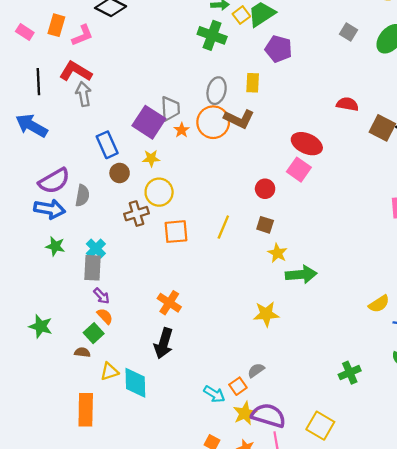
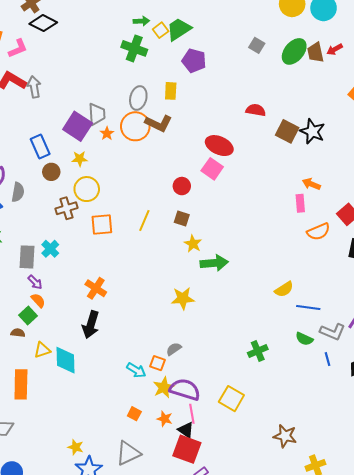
gray arrow: (83, 94) -> (34, 87), moved
cyan cross: (96, 249) -> (50, 249), moved
orange square: (238, 386) -> (158, 363), turned -35

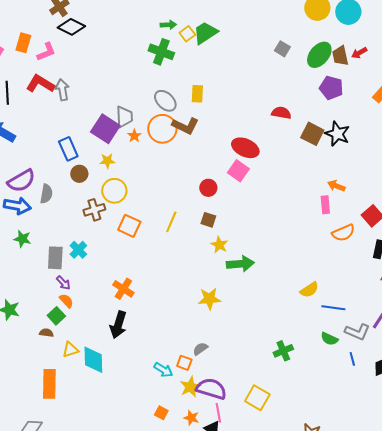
purple pentagon: (194, 61) -> (331, 88), moved
gray ellipse: (138, 98) -> (165, 101), turned -60
orange square: (102, 224) -> (129, 226), turned 30

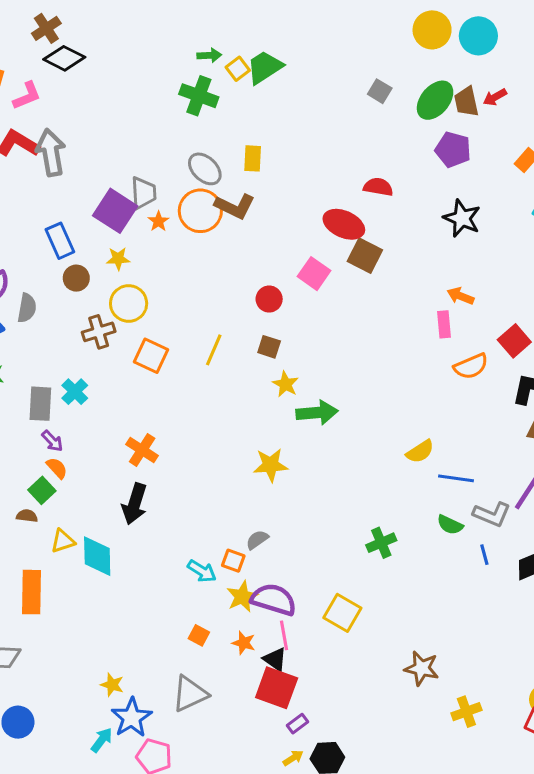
gray arrow: (62, 90) -> (51, 152), size x1.4
brown square: (312, 134) -> (365, 256), moved
red ellipse: (245, 148) -> (344, 224), moved

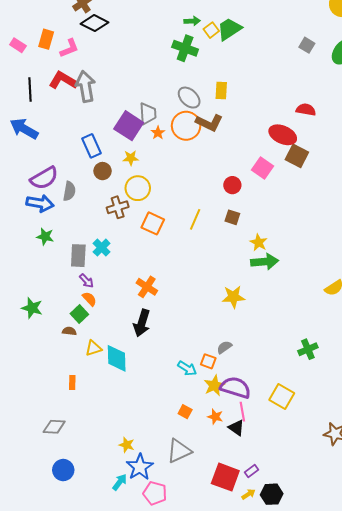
yellow star: (286, 384) -> (259, 243), moved
orange rectangle: (31, 592) -> (72, 382), size x0.5
red square: (277, 688) -> (225, 477), moved

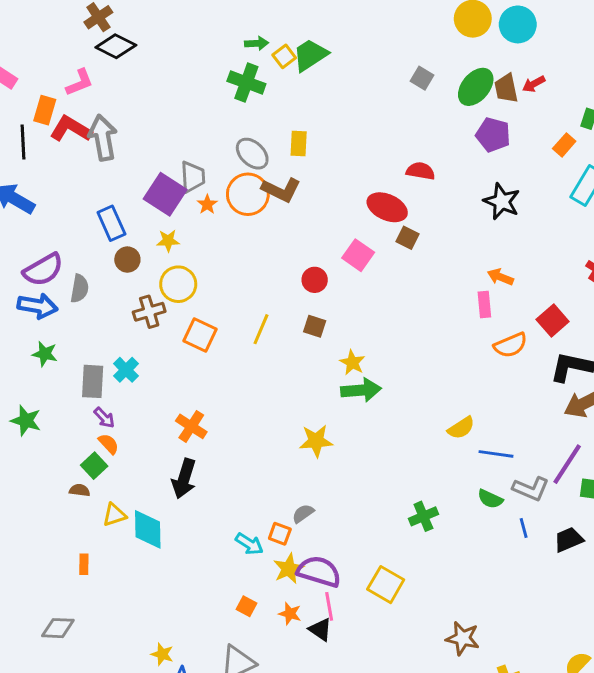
orange rectangle: (46, 39) -> (45, 110), moved
brown square: (297, 156) -> (407, 238), size x0.7
green star: (32, 308) -> (26, 421), moved

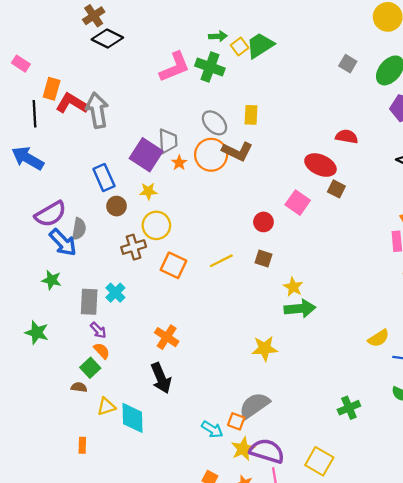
pink L-shape: (80, 83) -> (175, 67), moved, size x1.4
blue arrow: (37, 306) -> (63, 242), moved, turned 36
yellow line: (261, 329) -> (221, 261), turned 40
black arrow: (184, 479) -> (161, 378), turned -40
gray semicircle: (303, 513) -> (254, 405), size x1.8

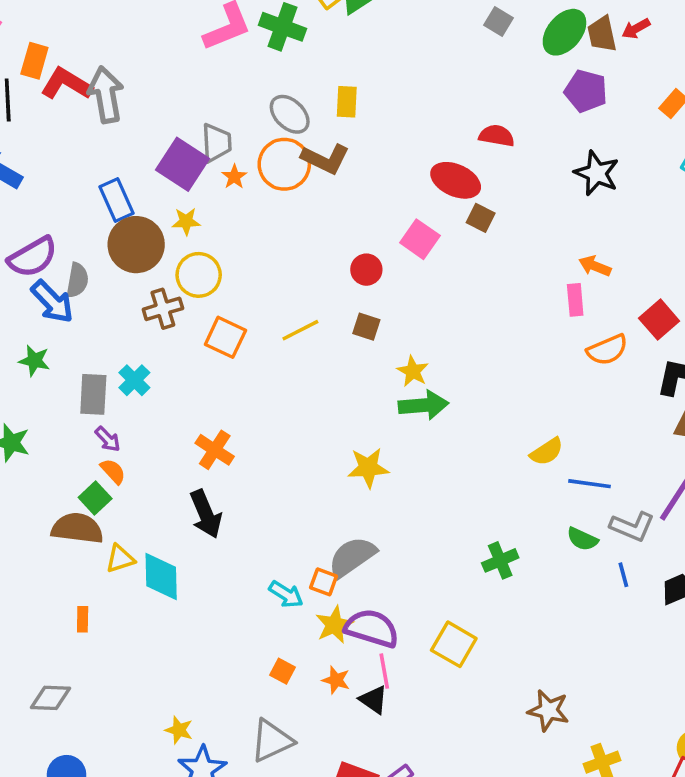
brown circle: (117, 206) -> (136, 245), size x1.8
brown semicircle: (79, 387) -> (77, 528), size x2.0

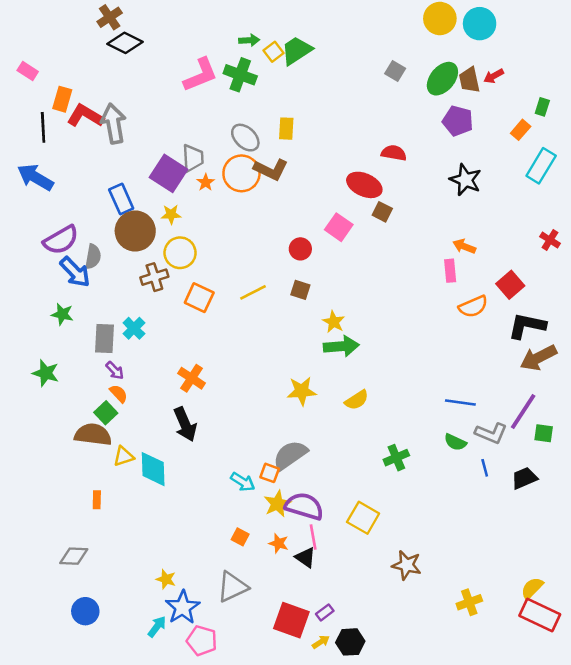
yellow semicircle: (547, 452) -> (357, 400), moved
brown star: (548, 710) -> (407, 565), moved

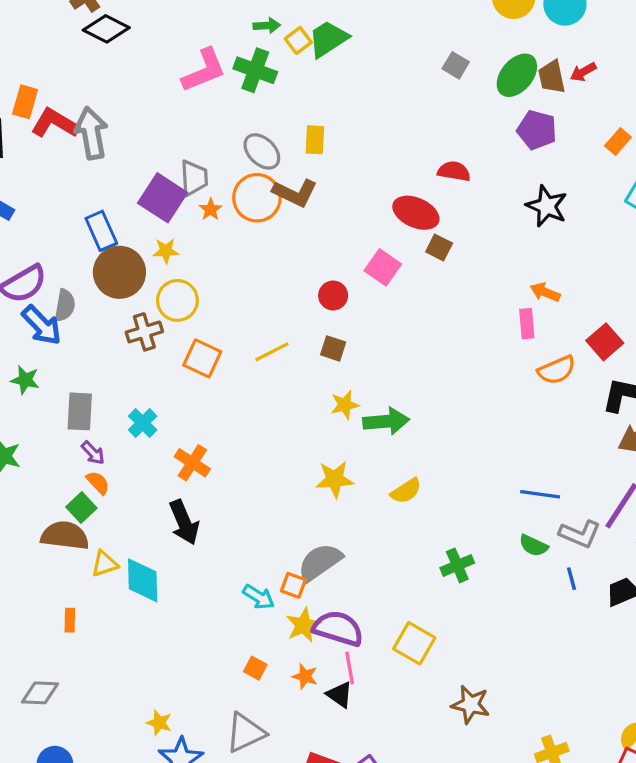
yellow star: (334, 322) -> (345, 405), moved, turned 30
cyan cross: (134, 328) -> (143, 423), moved

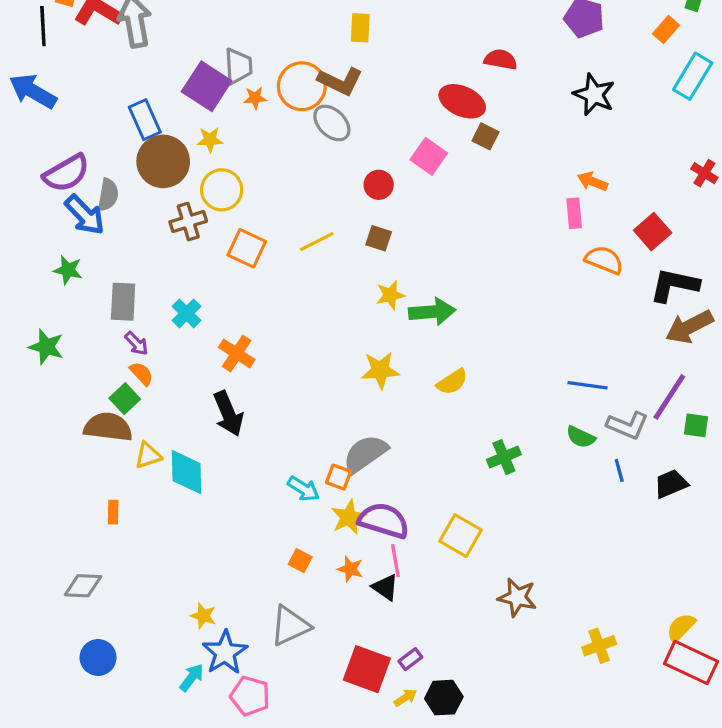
gray ellipse: (262, 151) -> (332, 123), moved
orange star: (211, 209) -> (255, 98), turned 30
orange semicircle: (557, 370) -> (604, 260), turned -135

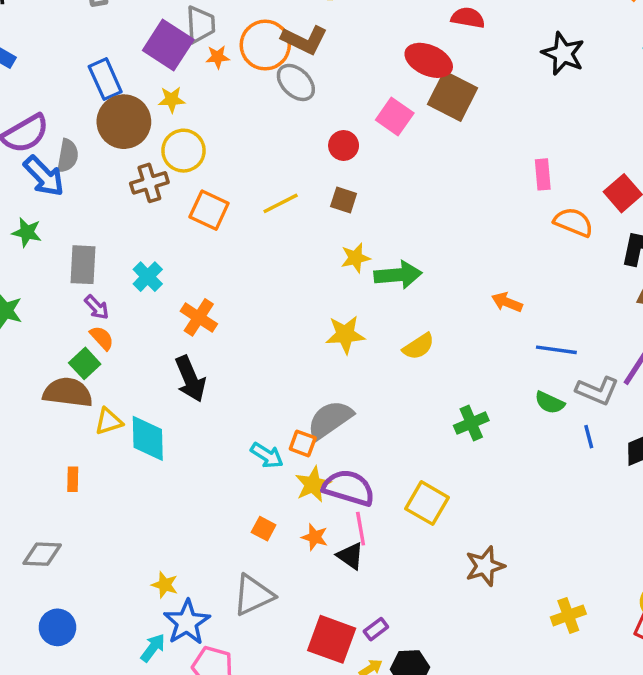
brown square: (486, 136) -> (453, 96), size x1.8
orange arrow: (592, 181) -> (507, 302), moved
brown star: (517, 597) -> (485, 566), turned -30

